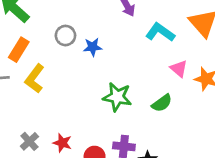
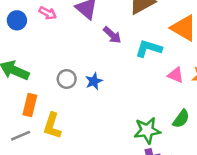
green star: (117, 97) -> (147, 130), moved
green semicircle: (162, 103) -> (181, 119), moved

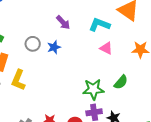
purple arrow: (112, 35) -> (63, 22), moved
pink triangle: (176, 75) -> (106, 48), moved

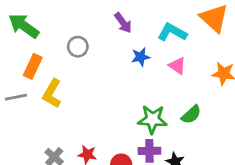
blue star: (54, 47) -> (141, 57), moved

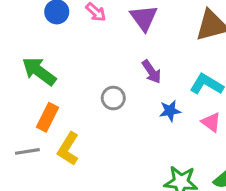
gray circle: (78, 47) -> (113, 98), moved

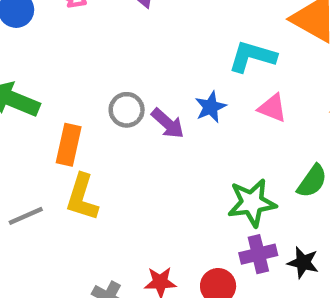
purple arrow: (152, 72) -> (168, 123), moved
orange rectangle: (48, 117) -> (69, 145), moved

